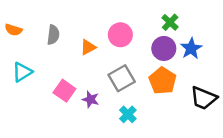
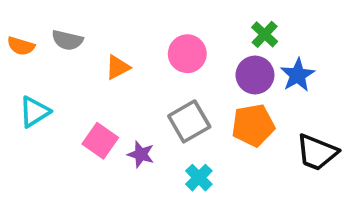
gray semicircle: (53, 35) -> (67, 40), moved, turned 96
orange triangle: (88, 47) -> (118, 67), moved
orange pentagon: (163, 81) -> (253, 125), turned 30

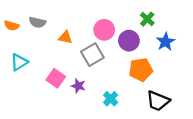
orange triangle: (118, 67) -> (65, 37), turned 40
purple circle: (255, 75) -> (129, 41), moved
gray square: (189, 121) -> (92, 55), moved
black trapezoid: (317, 152) -> (158, 101), moved

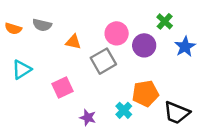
orange pentagon: (141, 70) -> (145, 93), moved
pink square: (56, 78) -> (62, 87), turned 30
purple star: (78, 86) -> (88, 118), moved

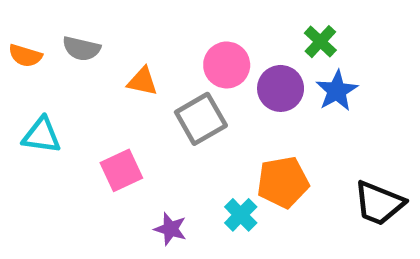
blue star: (185, 47) -> (337, 91), moved
cyan triangle: (22, 69) -> (42, 135), turned 40
black trapezoid: (177, 113) -> (379, 203), moved

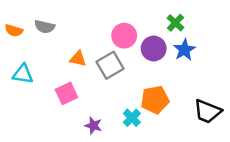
orange triangle: (142, 81) -> (78, 59), moved

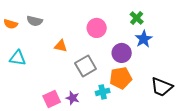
purple circle: (154, 48) -> (122, 53), moved
gray square: (110, 65) -> (86, 66), moved
pink square: (66, 93) -> (52, 99), moved
cyan cross: (132, 118) -> (103, 92), turned 32

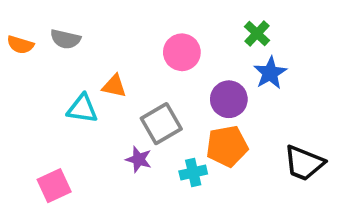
cyan triangle: (18, 58) -> (82, 109), moved
purple star: (73, 98) -> (139, 159), moved
pink square: (52, 99) -> (54, 186), moved

